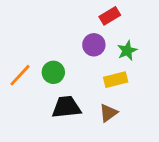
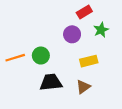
green star: (127, 51) -> (101, 30), moved
orange line: (20, 75) -> (15, 58), turned 30

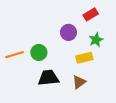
red rectangle: (84, 12) -> (91, 14), moved
green star: (101, 30) -> (96, 40), moved

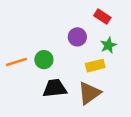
red rectangle: (91, 14) -> (102, 17), turned 64
brown triangle: (79, 82) -> (89, 93), size x1.5

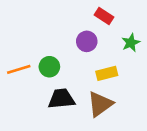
red rectangle: (102, 17) -> (104, 16), moved
green star: (108, 45) -> (131, 43), moved

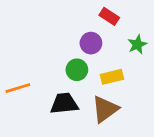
green circle: (49, 67) -> (77, 70), moved
orange line: (19, 69) -> (18, 88), moved

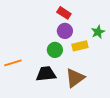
red rectangle: (109, 16) -> (64, 13), moved
yellow rectangle: (112, 77) -> (80, 46), moved

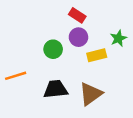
green circle: (55, 50) -> (53, 49), moved

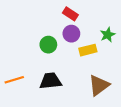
orange line: (16, 76) -> (14, 80), moved
brown triangle: (91, 94) -> (99, 85), moved

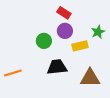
black trapezoid: (51, 81) -> (57, 67), moved
brown triangle: (99, 85) -> (90, 78), turned 35

